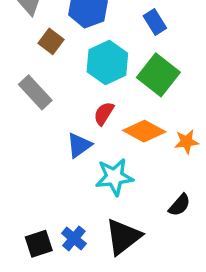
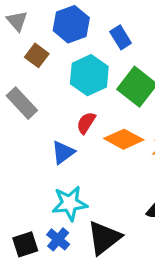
blue rectangle: (155, 22) -> (121, 37), moved
cyan star: (114, 177) -> (70, 203), moved

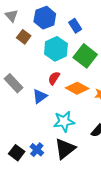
gray rectangle: (22, 103) -> (14, 83), moved
cyan star: (70, 203) -> (64, 121), moved
black square: (25, 244) -> (17, 153), turned -35

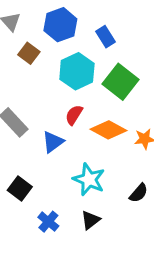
cyan star: (64, 121) -> (89, 179), turned 30
black triangle: (65, 149) -> (90, 220), size x0.6
black square: (17, 153) -> (20, 188), moved

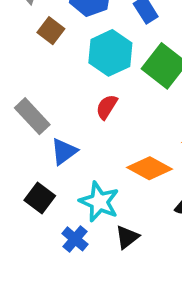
orange diamond: (109, 130) -> (149, 168), moved
blue triangle: (53, 142) -> (64, 151), moved
cyan star: (89, 179) -> (99, 202), moved

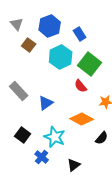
red semicircle: (107, 107) -> (81, 86), moved, turned -72
blue triangle: (64, 151) -> (46, 103), moved
black triangle: (127, 237) -> (74, 165), moved

